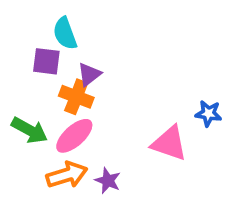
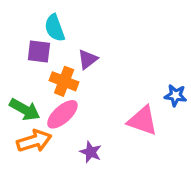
purple triangle: (89, 74) -> (88, 59), moved
orange arrow: (67, 175) -> (34, 141), moved

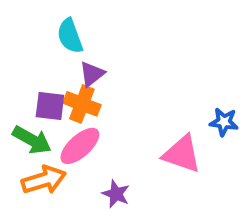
purple square: (39, 51) -> (50, 106), moved
purple triangle: (88, 59) -> (92, 74), moved

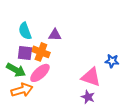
cyan semicircle: (70, 36) -> (25, 31), moved
purple triangle: (92, 74) -> (55, 35), moved, turned 40
purple star: (116, 194) -> (88, 97), moved

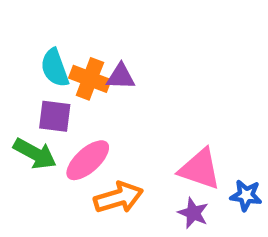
orange cross: (41, 52) -> (90, 79), moved
blue star: (112, 61) -> (246, 195), moved
orange arrow: (22, 90) -> (118, 198), moved

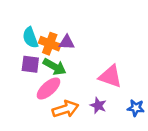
green arrow: (35, 154) -> (55, 67), moved
pink triangle: (200, 169) -> (110, 76), moved
purple star: (193, 213) -> (98, 105), moved

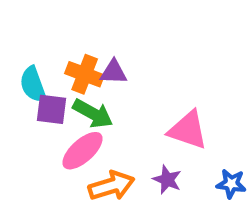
cyan semicircle: (30, 38) -> (33, 85), moved

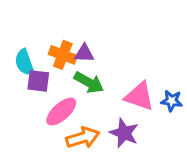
green arrow: (93, 114) -> (89, 82), moved
purple star: (167, 180) -> (124, 133), size x1.4
blue star: (231, 184) -> (172, 101), moved

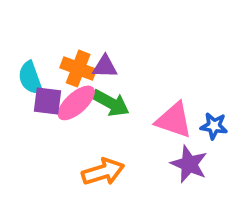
pink ellipse: (61, 112) -> (76, 103), moved
purple star: (124, 133) -> (189, 164), moved

